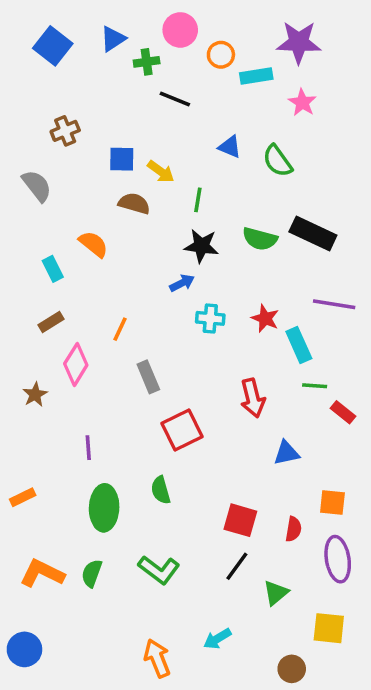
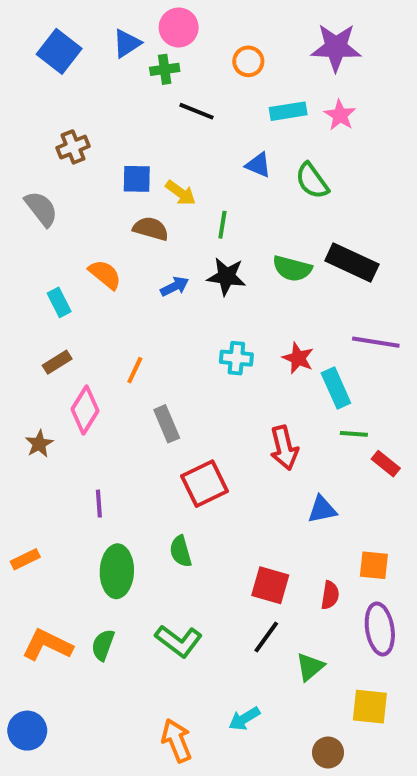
pink circle: (180, 30) -> (179, 27), moved
cyan rectangle: (256, 76) -> (288, 111), moved
blue arrow: (182, 283) -> (175, 286), moved

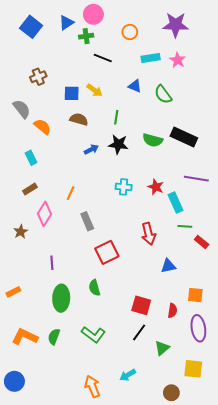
yellow arrow: (181, 193) -> (94, 90), moved
orange semicircle: (105, 274) -> (42, 127), moved

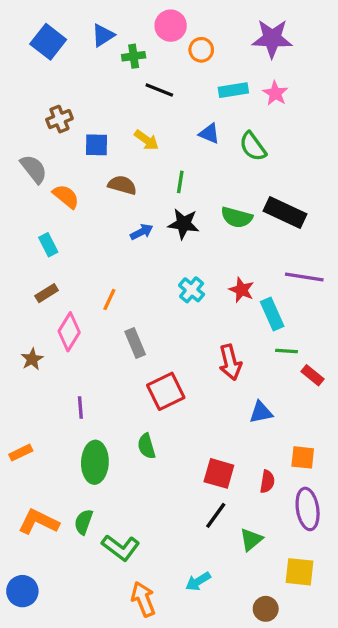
pink circle: (93, 14) -> (171, 26), moved
blue square: (72, 93) -> (97, 145), moved
cyan cross: (124, 187) -> (192, 290), turned 35
green L-shape: (93, 335) -> (121, 548), moved

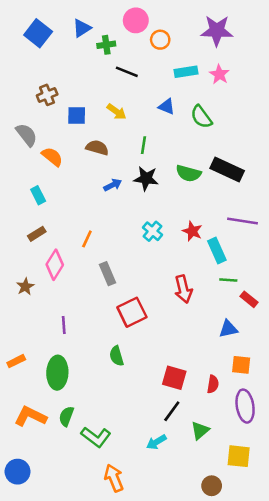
blue triangle: (261, 412) -> (228, 329), moved
green ellipse: (95, 462) -> (57, 373), moved
cyan arrow: (198, 581) -> (156, 442), moved

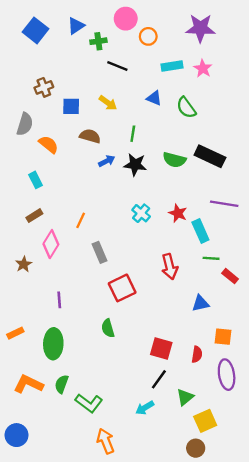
gray semicircle: (27, 135) -> (25, 124), turned 55
blue arrow: (113, 185) -> (107, 161), moved
blue triangle: (228, 329) -> (200, 303), moved
yellow square: (239, 456) -> (205, 421), moved, turned -30

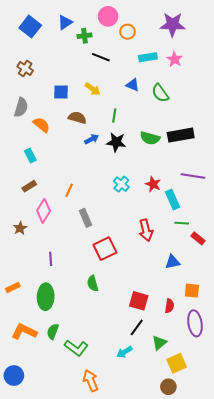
brown cross: (44, 87) -> (25, 69), moved, turned -35
black rectangle: (210, 156) -> (181, 135), turned -35

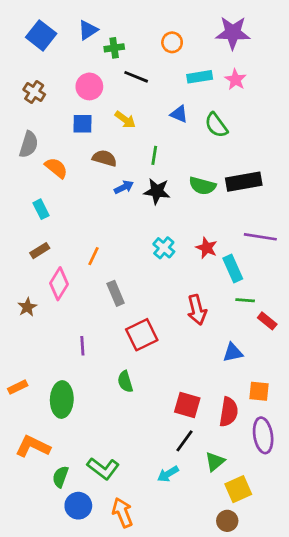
pink circle: (108, 16) -> (89, 86), moved
purple line: (51, 259) -> (82, 346), moved
red semicircle: (169, 306) -> (229, 412), size x1.5
green semicircle: (53, 332) -> (60, 477), moved
blue circle: (14, 376) -> (78, 506), moved

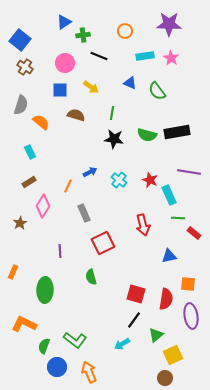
blue square: (41, 35) -> (20, 40), moved
blue arrow: (124, 187) -> (90, 172), moved
orange rectangle: (18, 387) -> (13, 272), moved, turned -40

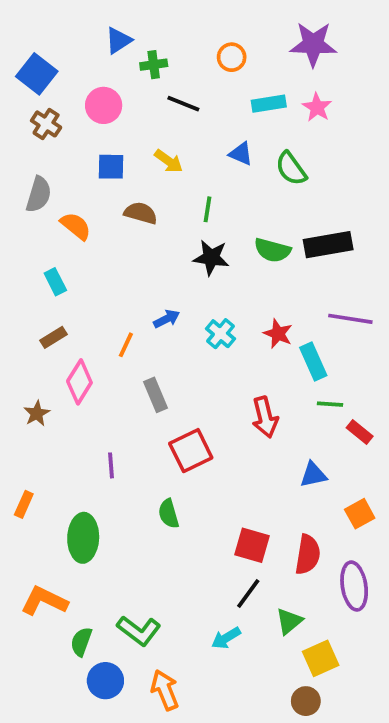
pink circle: (65, 63) -> (104, 105), moved
orange square: (188, 284) -> (360, 514), moved, turned -35

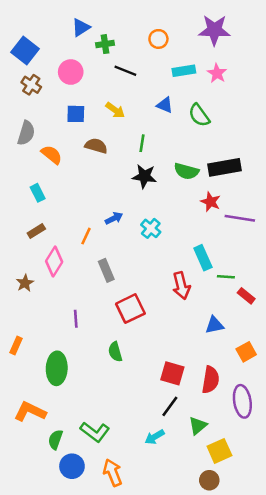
red star: (278, 334) -> (211, 202), moved
cyan rectangle: (313, 362) -> (203, 258), moved

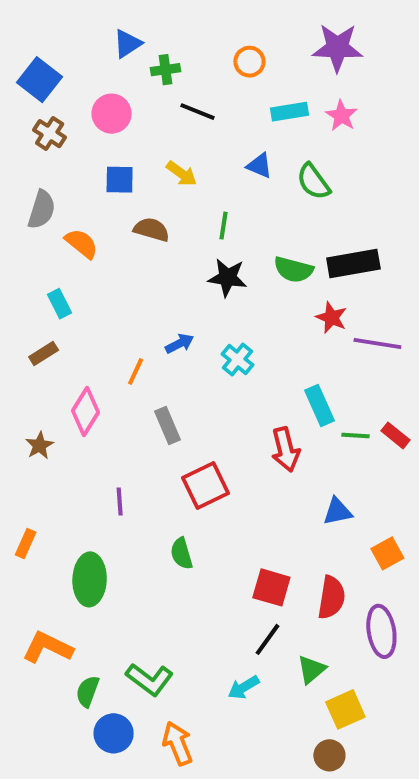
brown rectangle: (36, 231) -> (44, 354), moved
red rectangle: (246, 296) -> (395, 435), moved

